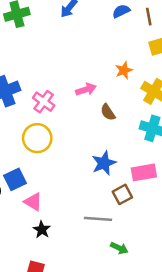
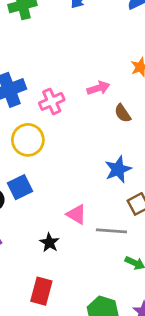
pink cross: (44, 102) -> (52, 101), turned 30
yellow circle: (37, 138) -> (28, 140), moved
pink triangle: (33, 202) -> (76, 214), moved

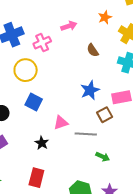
pink arrow: (98, 88) -> (69, 26), moved
blue square: (20, 187) -> (34, 102), moved, turned -36
pink triangle: (76, 214) -> (61, 123), turned -49

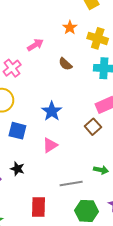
blue star: (90, 90) -> (52, 111), moved
gray line: (86, 134) -> (71, 184), moved
black star: (42, 143) -> (17, 169), moved

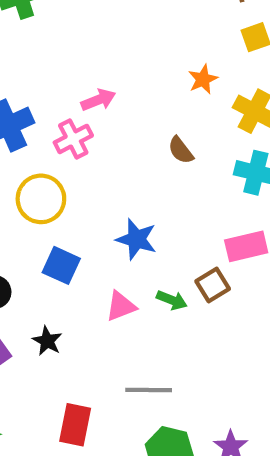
pink arrow: (35, 45) -> (98, 100), moved
blue star: (52, 111) -> (136, 239), turned -30
green arrow: (101, 170) -> (172, 300), moved

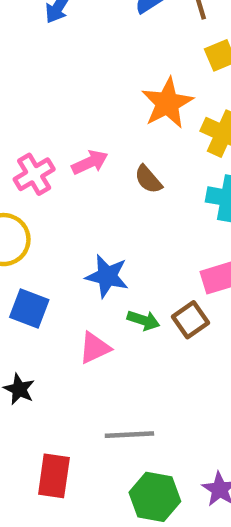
orange star: (203, 79) -> (167, 103), size x1.6
pink arrow: (98, 100) -> (90, 162), moved
green arrow: (172, 300) -> (143, 320), moved

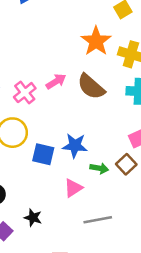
brown semicircle: (148, 179) -> (91, 87), size x1.6
blue square: (29, 309) -> (43, 154), moved
gray line: (129, 435) -> (98, 220), moved

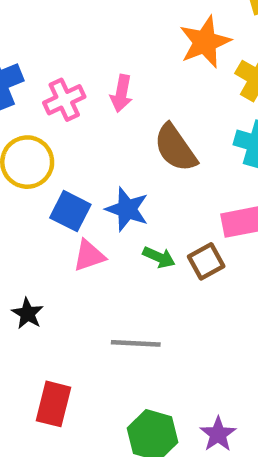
pink arrow: (56, 81) -> (121, 93), turned 120
brown semicircle: (91, 87) -> (175, 148), moved
pink triangle: (73, 188) -> (89, 256), moved

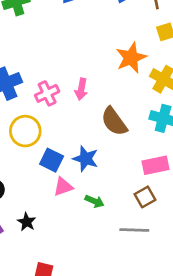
green arrow: (159, 257) -> (95, 201), moved
brown square: (206, 261) -> (145, 197), moved
gray line: (136, 343) -> (134, 230), moved

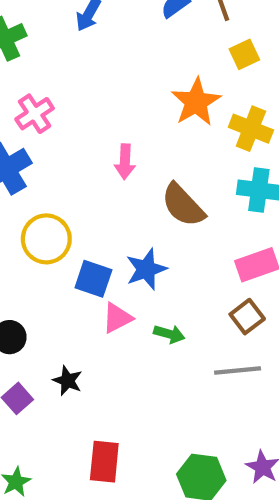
pink cross: (47, 93) -> (35, 114), moved
blue star: (86, 159) -> (146, 269), turned -30

